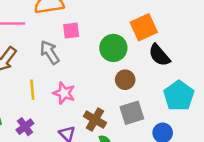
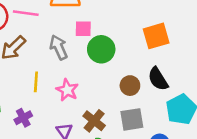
green circle: (113, 48) -> (101, 49), moved
black semicircle: (159, 55) -> (158, 79), moved

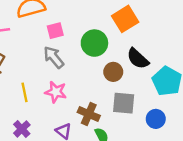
gray arrow: (59, 47) -> (54, 57), moved
green circle: (101, 49) -> (94, 43), moved
gray square: (132, 119) -> (124, 103), turned 30

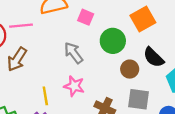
pink square: (55, 31) -> (86, 17), moved, turned 35
yellow line: (25, 92) -> (45, 96), moved

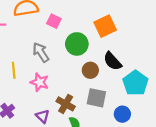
yellow line: (45, 96) -> (14, 70), moved

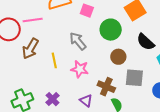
brown circle: (90, 70) -> (118, 57), moved

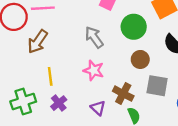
yellow line: (54, 60) -> (50, 76), moved

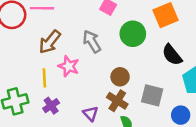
brown arrow: (38, 42) -> (50, 42), moved
brown circle: (140, 59) -> (120, 77), moved
pink star: (94, 70) -> (69, 66), moved

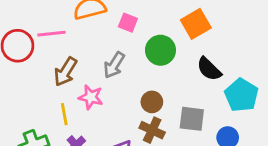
gray arrow: (92, 41) -> (114, 65), turned -110

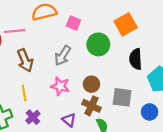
black semicircle: (209, 69) -> (136, 59), turned 42
brown arrow: (65, 72) -> (25, 60), turned -55
pink star: (91, 97) -> (60, 86), moved

